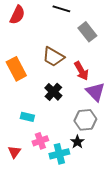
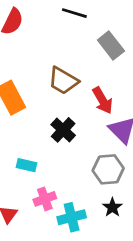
black star: (77, 142) -> (112, 207), moved

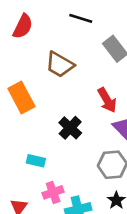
brown trapezoid: (63, 81) -> (60, 65), moved

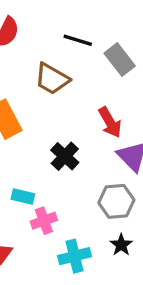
black line: (81, 18) -> (78, 40), moved
pink cross: (53, 192) -> (44, 221), moved

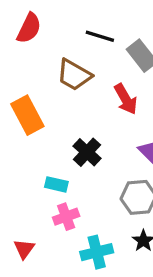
red arrow: (110, 122) -> (126, 99), moved
cyan rectangle: (23, 197) -> (56, 184), moved

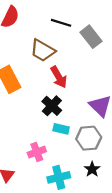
red arrow: (126, 99) -> (59, 77), moved
cyan rectangle: (56, 184) -> (61, 129), moved

